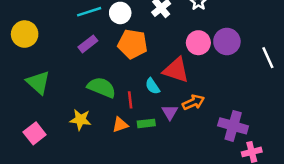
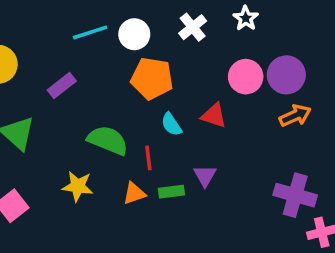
purple rectangle: (88, 44) -> (62, 85), moved
red triangle: (176, 70) -> (214, 116), size x0.7
cyan semicircle: (152, 86) -> (171, 124), moved
orange arrow: (193, 102) -> (295, 116), moved

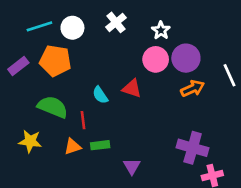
white star: (246, 18) -> (161, 30), moved
orange pentagon: (152, 78) -> (55, 61), moved
purple triangle: (205, 176) -> (132, 166), moved

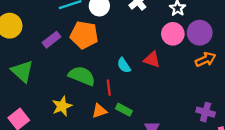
yellow star: (30, 141) -> (62, 106), turned -30
green rectangle: (100, 145) -> (124, 110), turned 35
purple cross: (193, 148) -> (206, 112), size x0.7

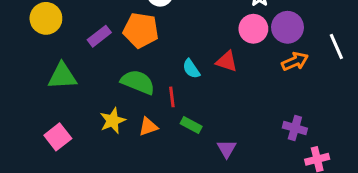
green triangle: (22, 71) -> (62, 76), turned -45
orange triangle: (99, 111) -> (148, 127), moved

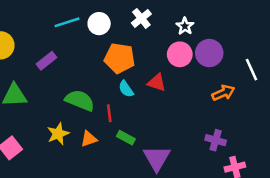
orange pentagon: (141, 30) -> (120, 58), moved
orange arrow: (295, 61) -> (223, 93), moved
purple triangle: (227, 149) -> (157, 158), size x1.6

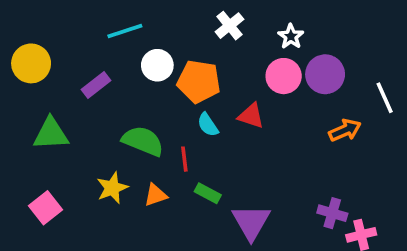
white circle: (99, 24) -> (157, 65), moved
purple cross: (216, 140) -> (332, 213), moved

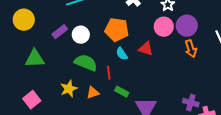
white circle: (157, 65) -> (81, 35), moved
orange arrow: (345, 130) -> (191, 49), moved, turned 96

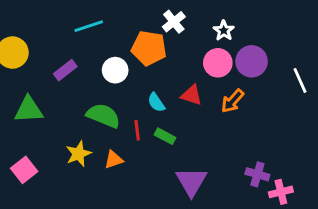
orange pentagon: (117, 30) -> (149, 48), moved
white circle: (81, 35) -> (115, 70), moved
orange arrow: (191, 49) -> (233, 101), moved, turned 60
green rectangle: (122, 92) -> (165, 136), moved

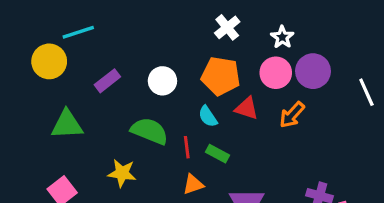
cyan line: (89, 26) -> (78, 32), moved
orange pentagon: (149, 48) -> (221, 76), moved
yellow star: (78, 154) -> (122, 173), turned 30
orange triangle: (114, 160) -> (193, 184), moved

